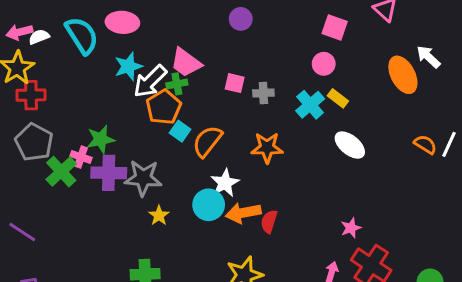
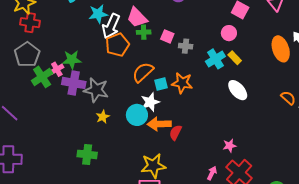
white arrow: (150, 81) -> (111, 26), turned -30
green cross: (177, 84) -> (144, 32), moved
cyan square: (180, 131) -> (161, 84), moved, turned 32
pink cross: (81, 157) -> (57, 69), turned 32

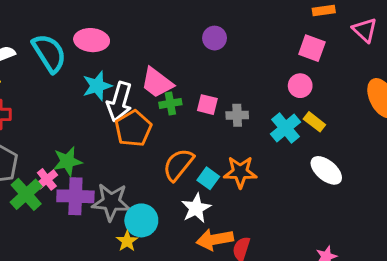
cyan square: (161, 84) -> (208, 178), turned -32
cyan circle: (137, 115) -> (141, 220), moved

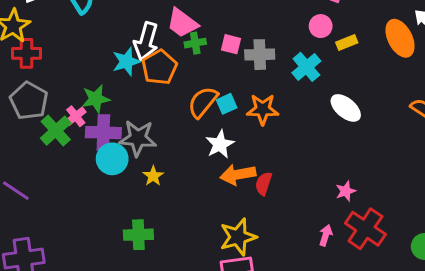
cyan star: (97, 86) -> (126, 62), moved
gray cross: (237, 115) -> (260, 55), size x1.4
yellow rectangle: (314, 122) -> (347, 43), moved, turned -60
cyan square: (208, 178) -> (227, 104), moved, turned 30
cyan circle: (141, 220) -> (112, 159), moved

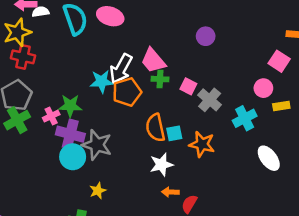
gray cross: (260, 55) -> (210, 100), turned 30
orange semicircle: (203, 102) -> (155, 128), turned -64
green cross: (56, 131) -> (17, 120), moved
orange arrow: (238, 175) -> (170, 192), size x0.6
yellow star: (153, 176) -> (98, 191), moved

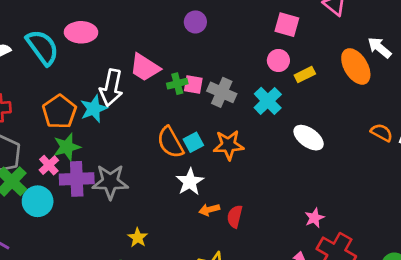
green cross: (160, 79) -> (177, 84), moved
orange pentagon: (127, 92) -> (59, 112), moved
cyan circle: (73, 157) -> (38, 201), moved
yellow star: (98, 191) -> (138, 238), moved

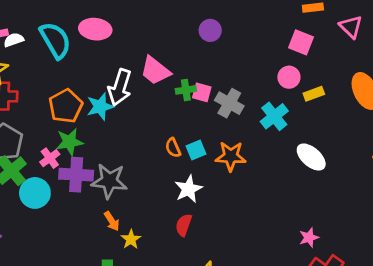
orange semicircle: (170, 142) -> (173, 148), size x0.6
orange arrow: (209, 210) -> (112, 221), moved, turned -114
red semicircle: (235, 216) -> (184, 225), moved

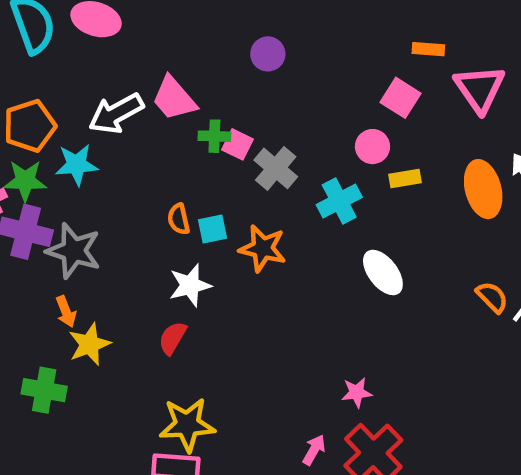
pink triangle: (351, 27) -> (480, 89), size x1.4
white arrow: (120, 87) -> (116, 113), turned 33
cyan star: (100, 107) -> (77, 165), moved
yellow star: (131, 239) -> (89, 344), size x1.4

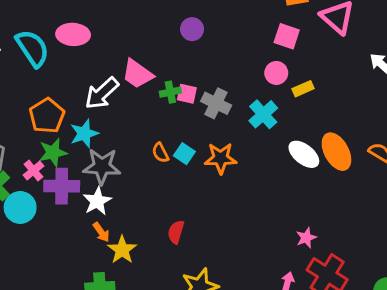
orange ellipse: (483, 189) -> (336, 152), moved
cyan square: (213, 229) -> (184, 154), turned -30
gray star: (74, 251) -> (102, 166), moved
white star: (190, 285) -> (97, 201), moved

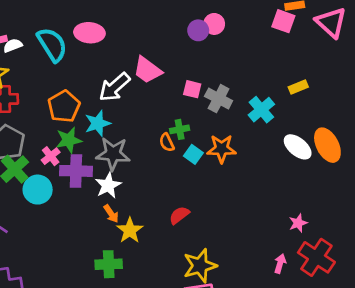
pink square: (287, 36) -> (283, 21), moved
pink circle: (276, 73) -> (214, 24), moved
green cross: (170, 92) -> (180, 129), moved
cyan square: (184, 154) -> (193, 154), moved
red semicircle: (176, 232) -> (179, 215), turned 35

